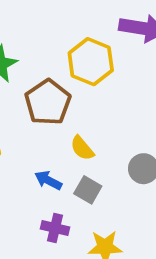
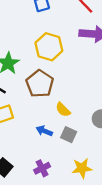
yellow hexagon: (91, 62) -> (49, 47), moved
purple cross: (55, 228) -> (42, 168), moved, turned -35

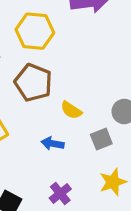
gray square: (69, 135) -> (101, 139), moved, turned -35

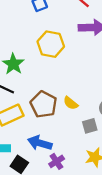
brown pentagon: (33, 83) -> (44, 104), moved
blue arrow: (52, 144) -> (40, 143), moved, size x1.5

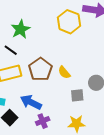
yellow hexagon: (51, 44) -> (69, 22), moved

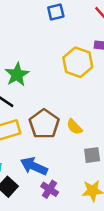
purple cross: (43, 121) -> (50, 189), turned -32

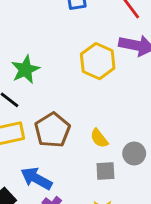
yellow semicircle: (74, 127) -> (99, 138), moved

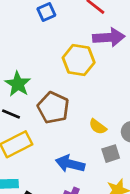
brown pentagon: (52, 130) -> (53, 108), moved
blue arrow: (36, 178) -> (70, 164), moved

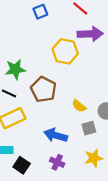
green star: (18, 84) -> (15, 69), turned 30

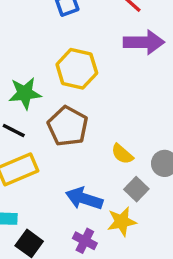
yellow hexagon: (65, 51) -> (77, 69), moved
gray square: (89, 128) -> (136, 189), turned -32
yellow star: (94, 158) -> (122, 222), moved

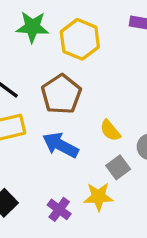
green star: (25, 93) -> (32, 27), moved
blue arrow: (84, 199) -> (60, 145), moved

